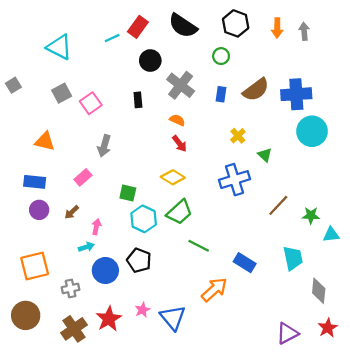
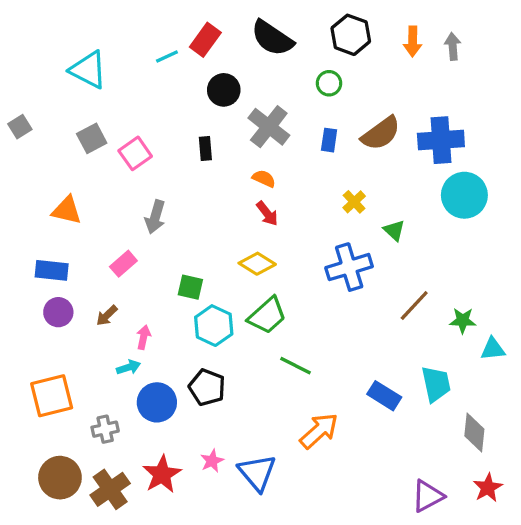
blue rectangle: (245, 263) -> (384, 396), moved
brown circle: (26, 315) -> (60, 478), moved

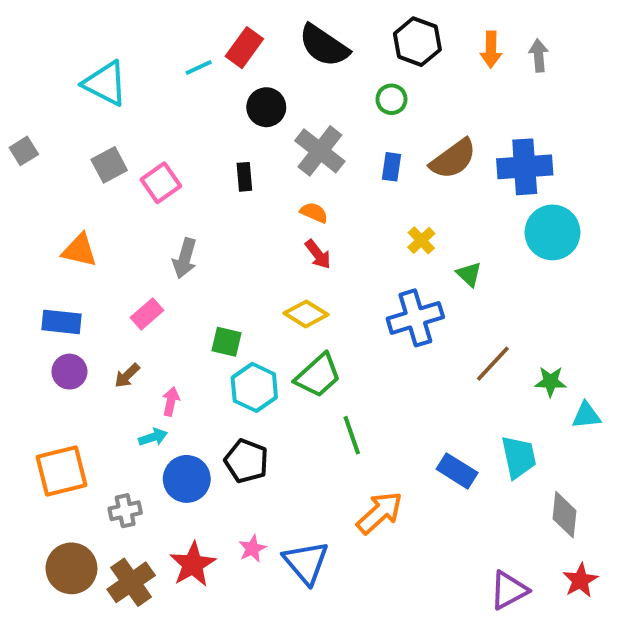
green line: (296, 366) -> (352, 435), turned 44

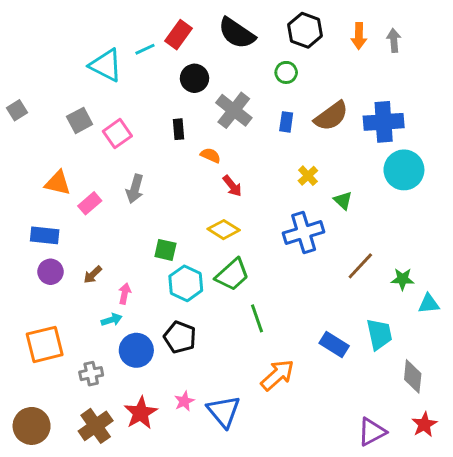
cyan triangle: (105, 83) -> (106, 65), moved
orange semicircle: (314, 213) -> (210, 155), moved
pink rectangle: (147, 314) -> (90, 203), moved
brown circle: (71, 568) -> (32, 426), moved

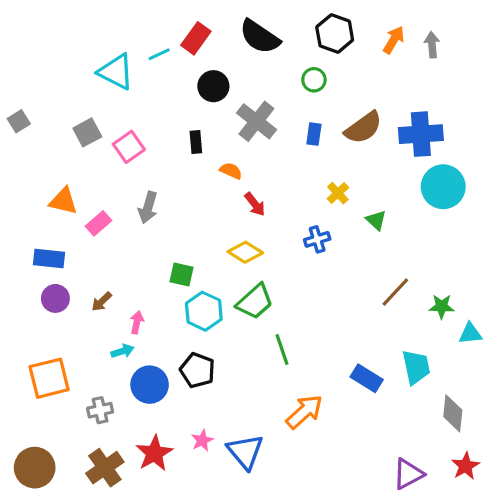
orange arrow: (359, 36) -> (394, 40), turned -150
blue cross: (304, 232) -> (317, 239), moved, size x0.6

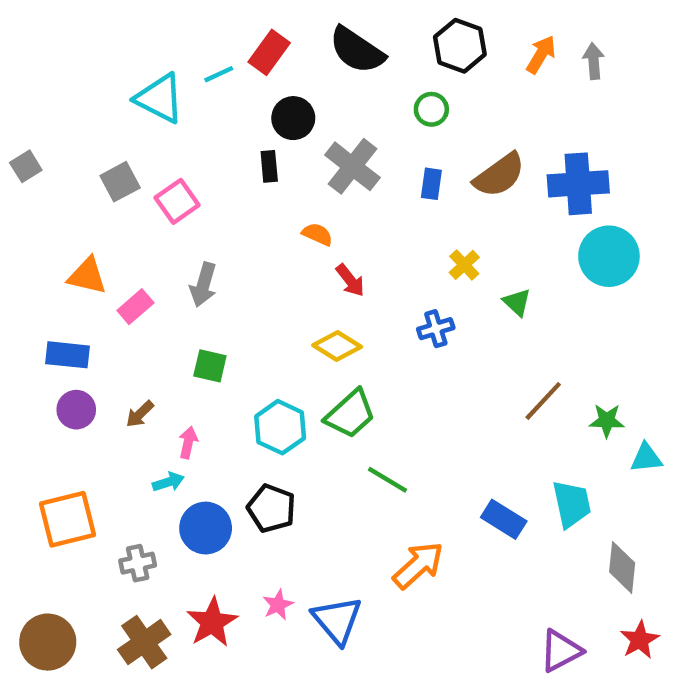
black rectangle: (196, 142) -> (269, 166), moved
green square: (181, 274) -> (210, 366), moved
green line: (282, 349) -> (388, 480), turned -40

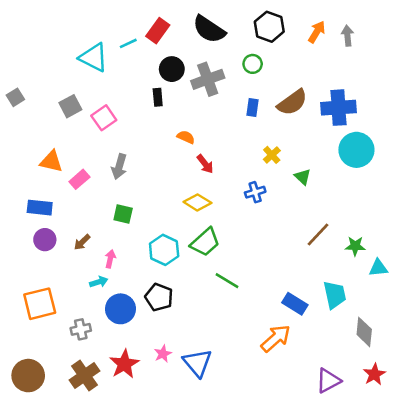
gray cross: (352, 166) -> (208, 79), moved, turned 32
orange arrow: (418, 565) -> (276, 338), moved

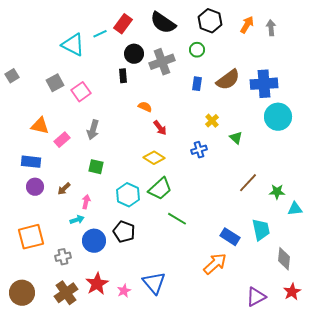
pink star: (163, 354) -> (124, 291), moved

